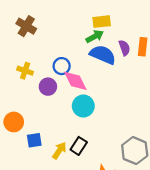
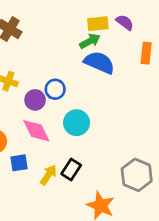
purple semicircle: (124, 48) -> (125, 22), moved, turned -35
blue circle: (62, 66) -> (55, 89), moved
pink diamond: (75, 81) -> (36, 131), moved

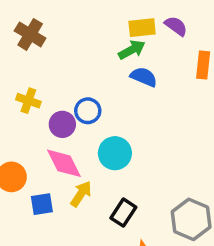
blue semicircle: (99, 62) -> (144, 77), size x0.7
black rectangle: (71, 170) -> (123, 213), moved
yellow arrow: (48, 175) -> (81, 194), moved

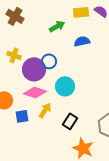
green arrow: (132, 50) -> (57, 26), moved
blue semicircle: (144, 77) -> (82, 41), turned -35
purple circle: (62, 124) -> (34, 69), size x1.5
pink diamond: (64, 163) -> (35, 92), turned -45

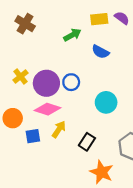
blue semicircle: (82, 41) -> (100, 52), turned -140
yellow cross: (14, 55) -> (21, 77), moved, turned 32
blue circle: (49, 61) -> (71, 82), moved
cyan circle: (65, 86) -> (106, 102), moved

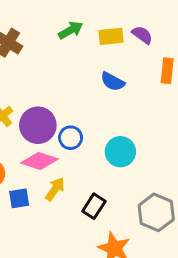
green arrow: (72, 35) -> (71, 30), moved
blue circle: (71, 82) -> (71, 138), moved

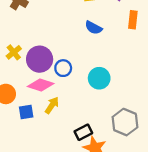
black rectangle: (94, 206) -> (83, 132), moved, turned 30

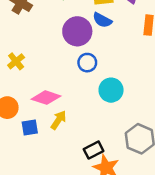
blue semicircle: (94, 28) -> (102, 20), moved
purple circle: (40, 59) -> (77, 31), moved
blue circle: (63, 68) -> (87, 63), moved

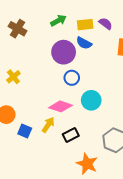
pink diamond: (46, 98) -> (60, 106), moved
blue square: (30, 128) -> (25, 131), turned 32
black rectangle: (94, 150) -> (71, 135), moved

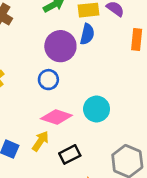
blue semicircle: (84, 43) -> (87, 34), turned -105
blue circle: (72, 78) -> (48, 80), moved

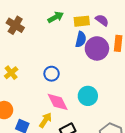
purple circle: (60, 46) -> (97, 48), moved
pink diamond: (56, 117) -> (58, 102), turned 45

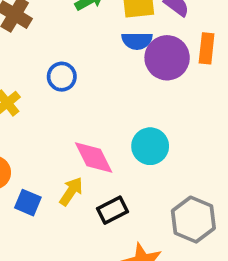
blue semicircle: (81, 39) -> (137, 41), turned 77
blue circle: (52, 74) -> (62, 77), moved

